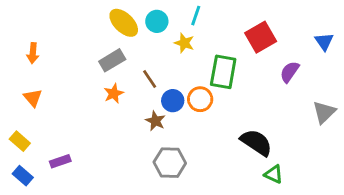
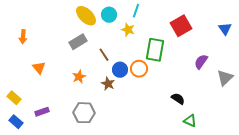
purple semicircle: (290, 72) -> (201, 62), moved
orange star: (114, 93) -> (79, 77), moved
orange triangle: (33, 98) -> (39, 68), moved
black semicircle: (256, 142) -> (178, 99), size x0.6
gray hexagon: (170, 163) -> (84, 113), moved

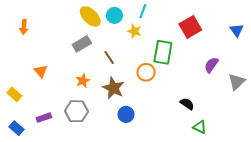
orange arrow: (23, 37) -> (24, 27), moved
blue circle: (120, 70) -> (126, 114), moved
brown star: (108, 84) -> (113, 88), size x1.5
yellow rectangle: (14, 98) -> (14, 94), moved
gray hexagon: (84, 113) -> (77, 111), moved

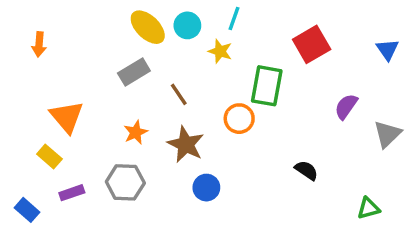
orange triangle: (41, 71) -> (67, 117), size x1.5
yellow rectangle: (14, 94) -> (49, 156), moved
green triangle: (200, 127) -> (368, 208), moved, turned -40

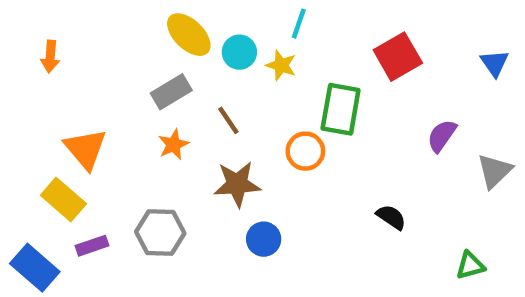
cyan circle: (187, 25) -> (239, 52), moved
orange star: (136, 132) -> (173, 145), moved
brown star: (186, 144) -> (237, 184), turned -30
yellow rectangle: (49, 156) -> (63, 200), size x1.4
blue rectangle: (27, 210) -> (35, 268), size x1.5

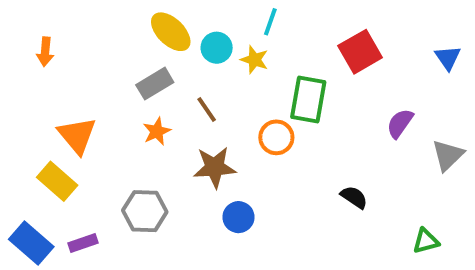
purple rectangle: (92, 246) -> (83, 243), moved

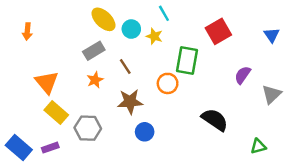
cyan line: (270, 22) -> (164, 13), turned -49
yellow rectangle: (57, 181) -> (56, 112), moved
black semicircle: (354, 197) -> (215, 120), size x1.6

